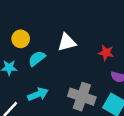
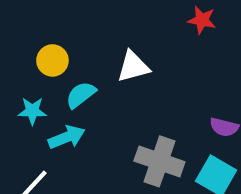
red star: (106, 53) -> (202, 20), moved
cyan arrow: (38, 94) -> (67, 137), moved

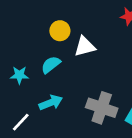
yellow circle: (52, 60) -> (60, 31), moved
cyan arrow: (67, 137) -> (51, 103), moved

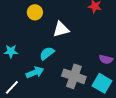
yellow circle: (60, 31) -> (35, 12), moved
cyan semicircle: (51, 65) -> (47, 53), moved

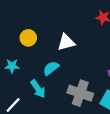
yellow circle: (35, 12) -> (28, 38), moved
cyan arrow: (35, 72) -> (38, 89), turned 78

